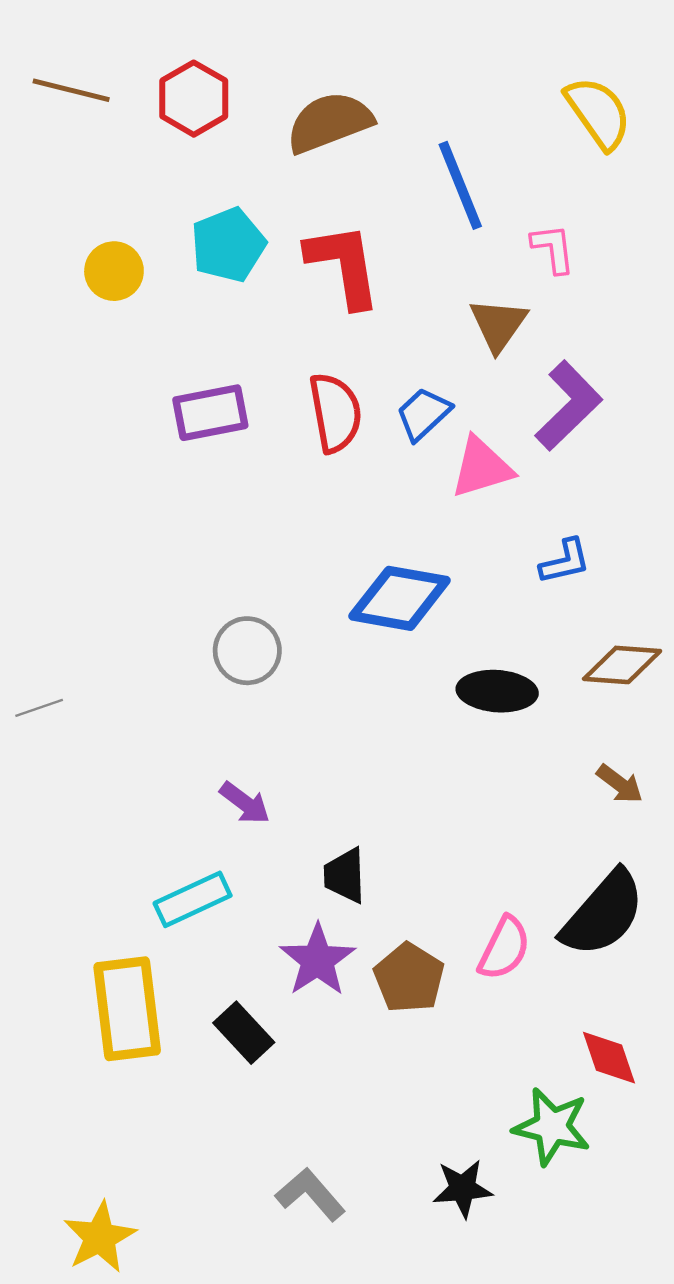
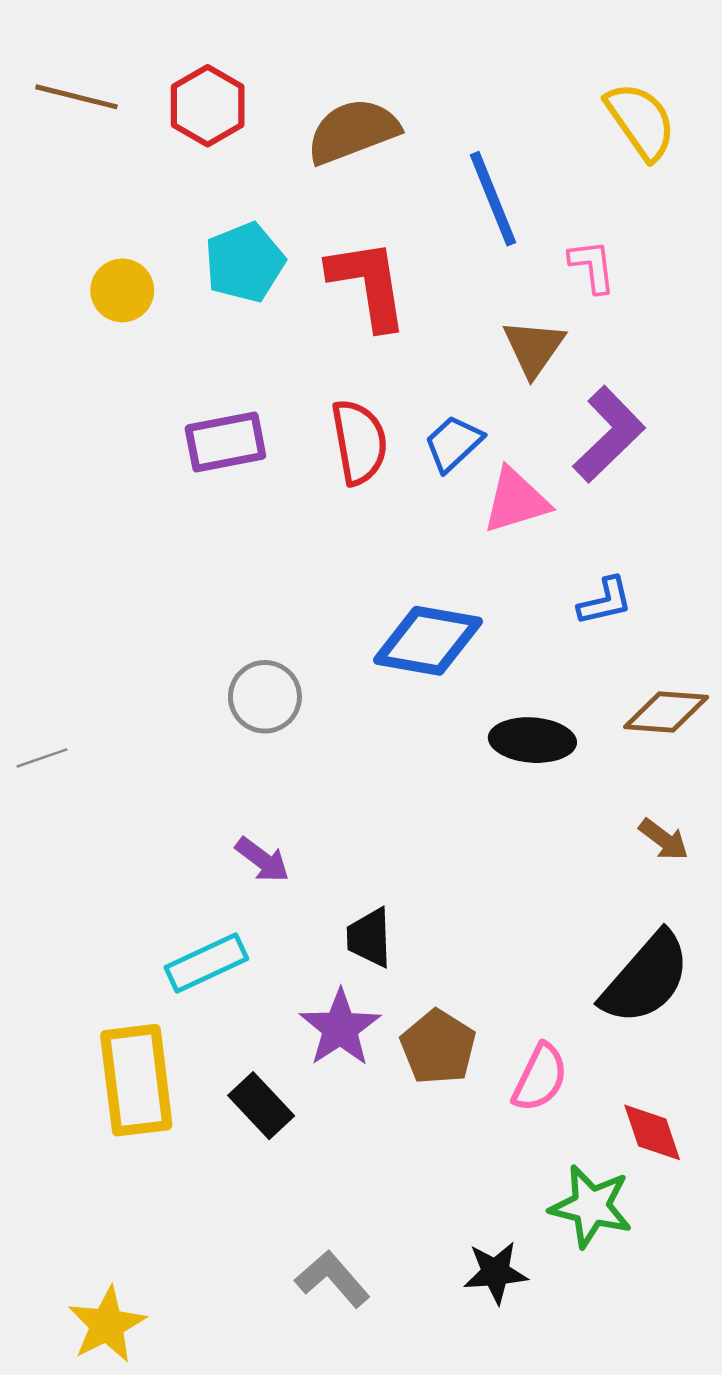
pink semicircle: (504, 948) -> (540, 1078), moved

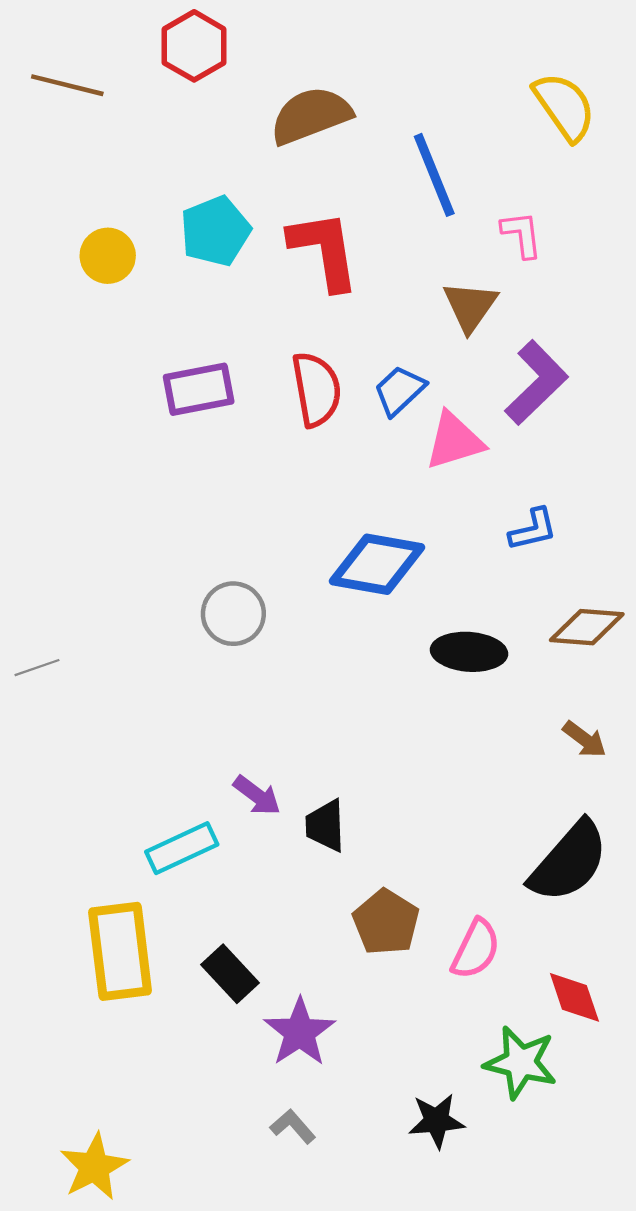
red hexagon: (208, 106) -> (194, 46), moved
purple arrow: (262, 860) -> (257, 795), moved
purple star: (340, 1028) -> (300, 1032), moved
gray L-shape: (332, 1279) -> (293, 1126), size x0.7

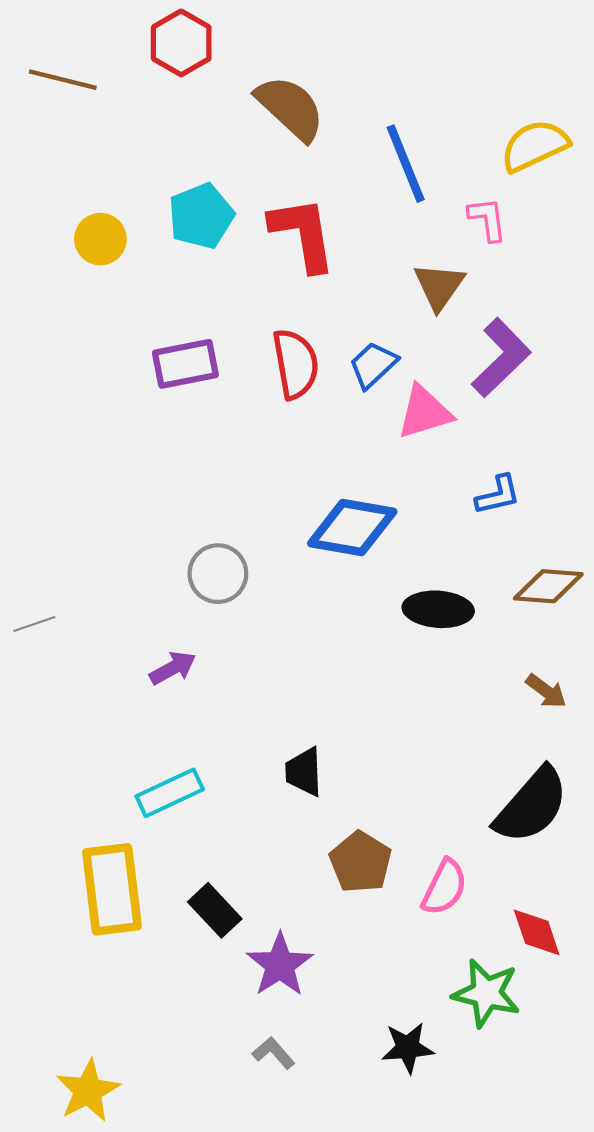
yellow semicircle: (564, 107) -> (535, 146), moved, turned -80
brown semicircle: (311, 116) -> (290, 108), turned 64
purple arrow: (257, 795) -> (173, 668), moved, turned -66

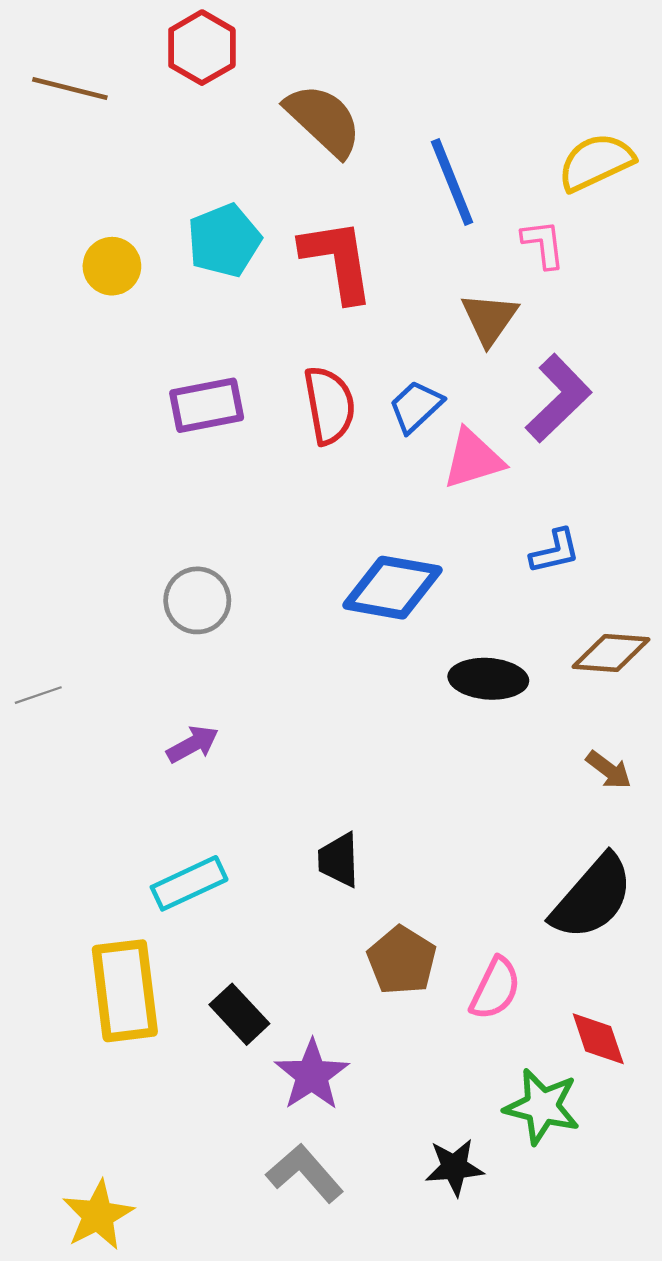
gray circle: (218, 574) -> (197, 600), moved
gray L-shape: (273, 1053) -> (305, 1173), size x1.6

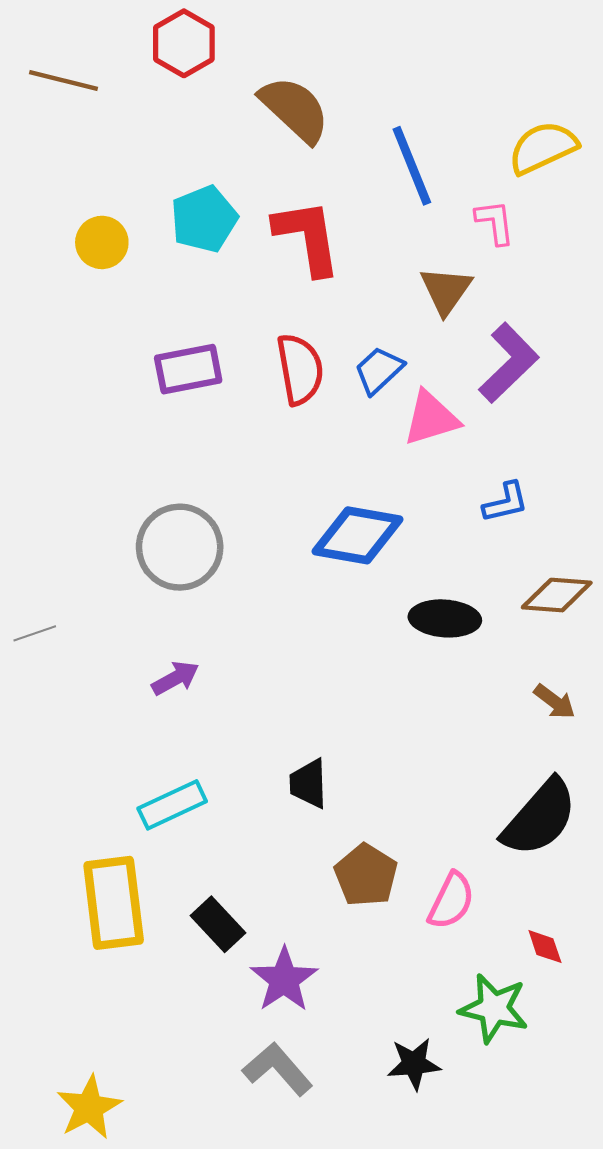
gray circle: (197, 600) -> (180, 547), size x1.4
red diamond: (598, 1039) -> (545, 947), size x0.7

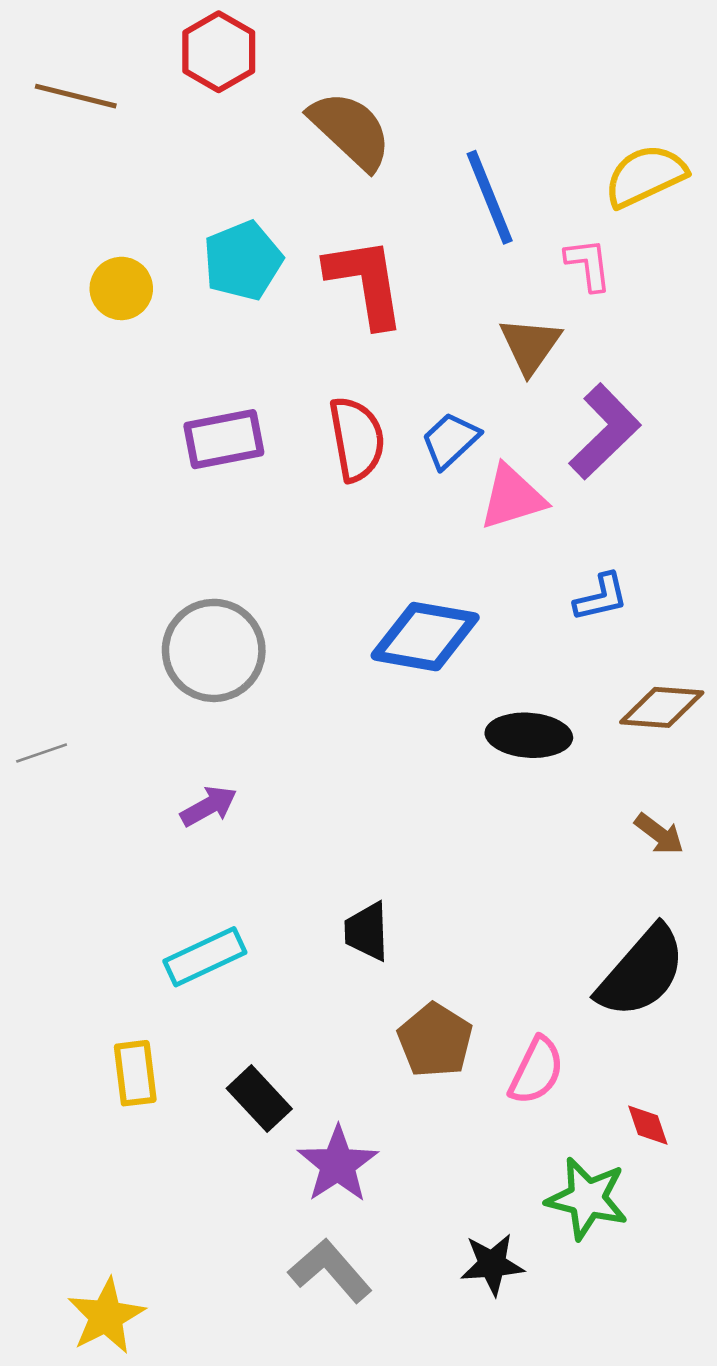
yellow rectangle: (114, 903) -> (135, 1073), size x0.6

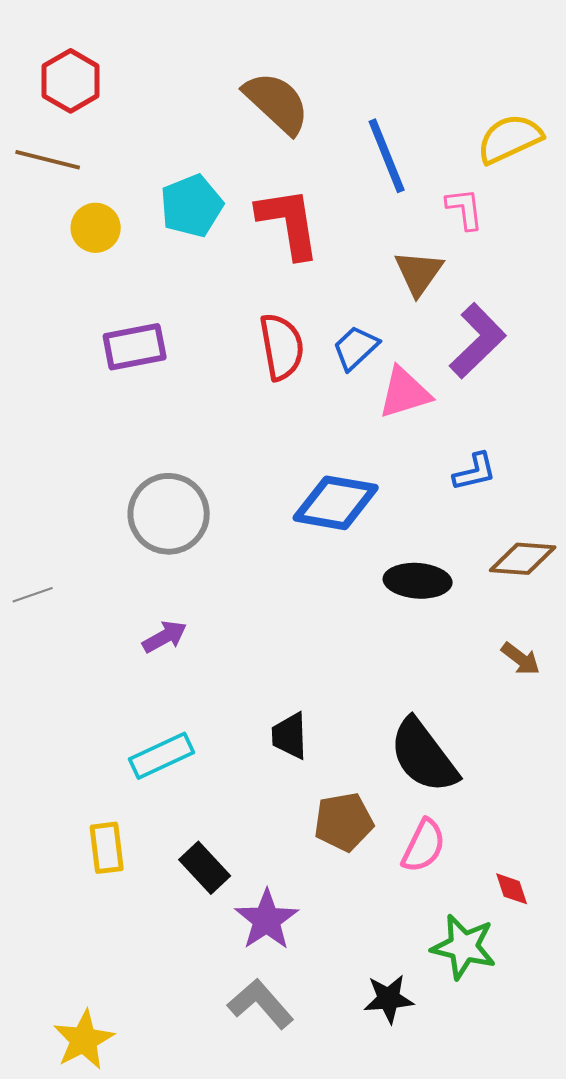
red hexagon: (219, 52) -> (71, 81), moved
brown line: (76, 96) -> (48, 160), moved
purple rectangle: (224, 439) -> (135, 347), moved
black semicircle: (641, 972) -> (424, 756), moved, turned 102
brown pentagon: (435, 1040) -> (344, 822), turned 30

